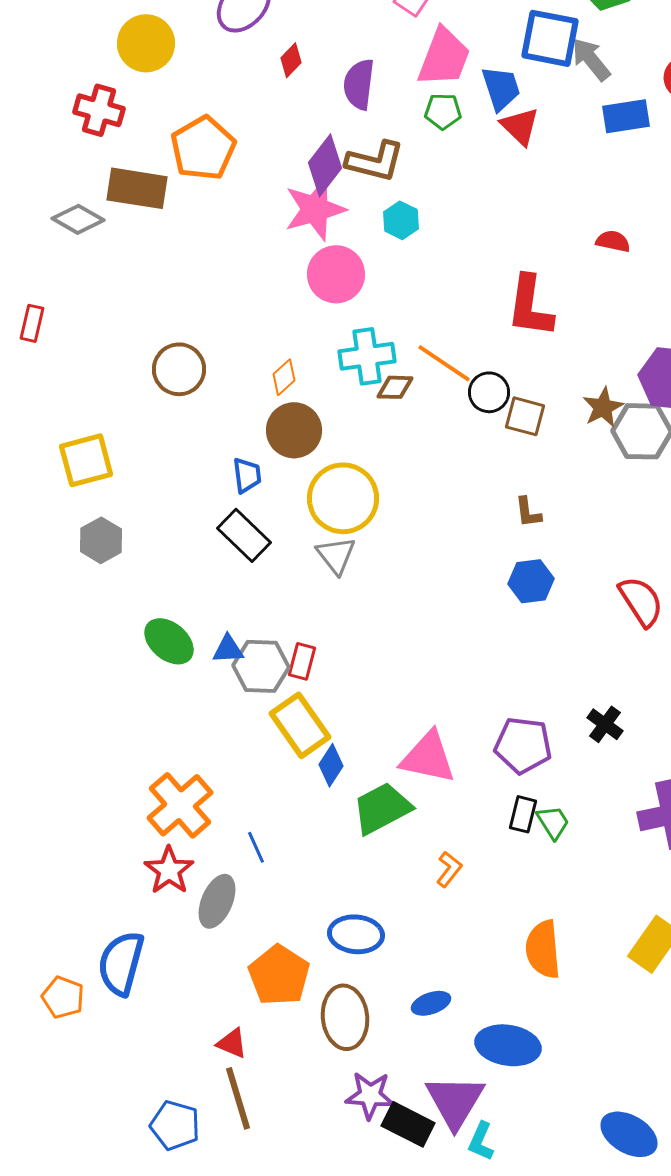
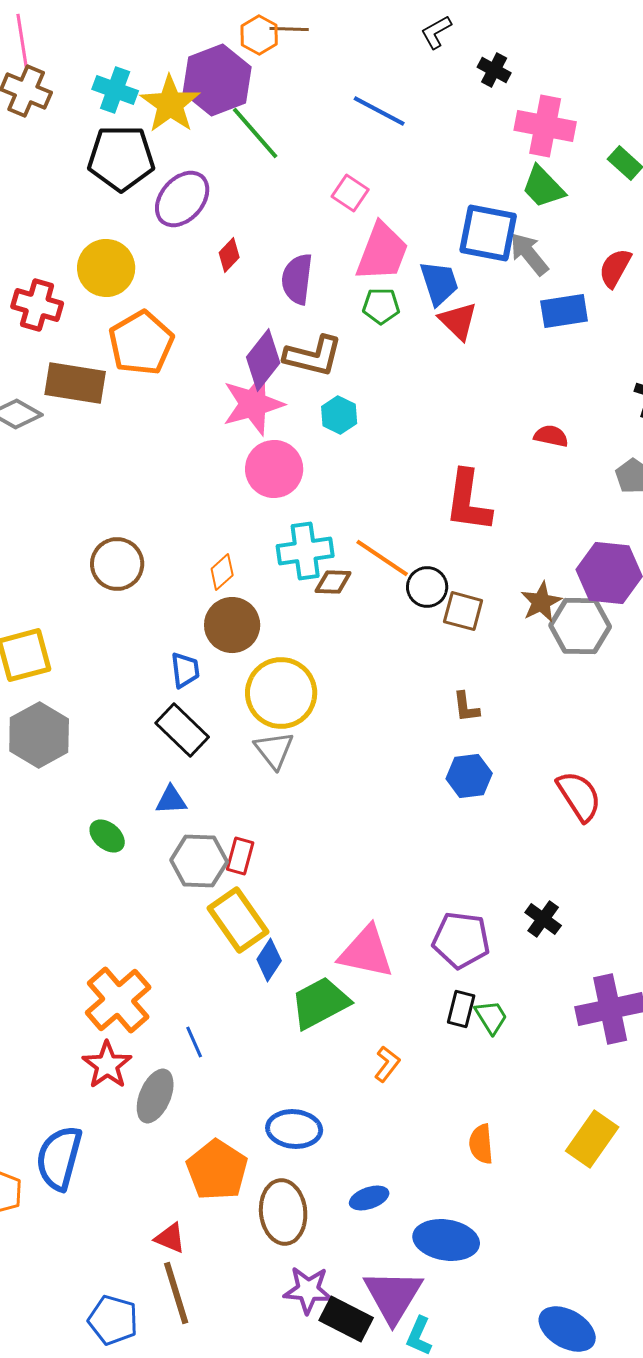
yellow circle: (146, 43) -> (106, 268), moved
gray hexagon: (101, 540) -> (39, 735), size x1.4
green ellipse: (169, 641) -> (107, 836), size x0.7
blue triangle: (228, 649) -> (171, 800), moved
orange semicircle: (543, 949) -> (481, 1144), size x0.7

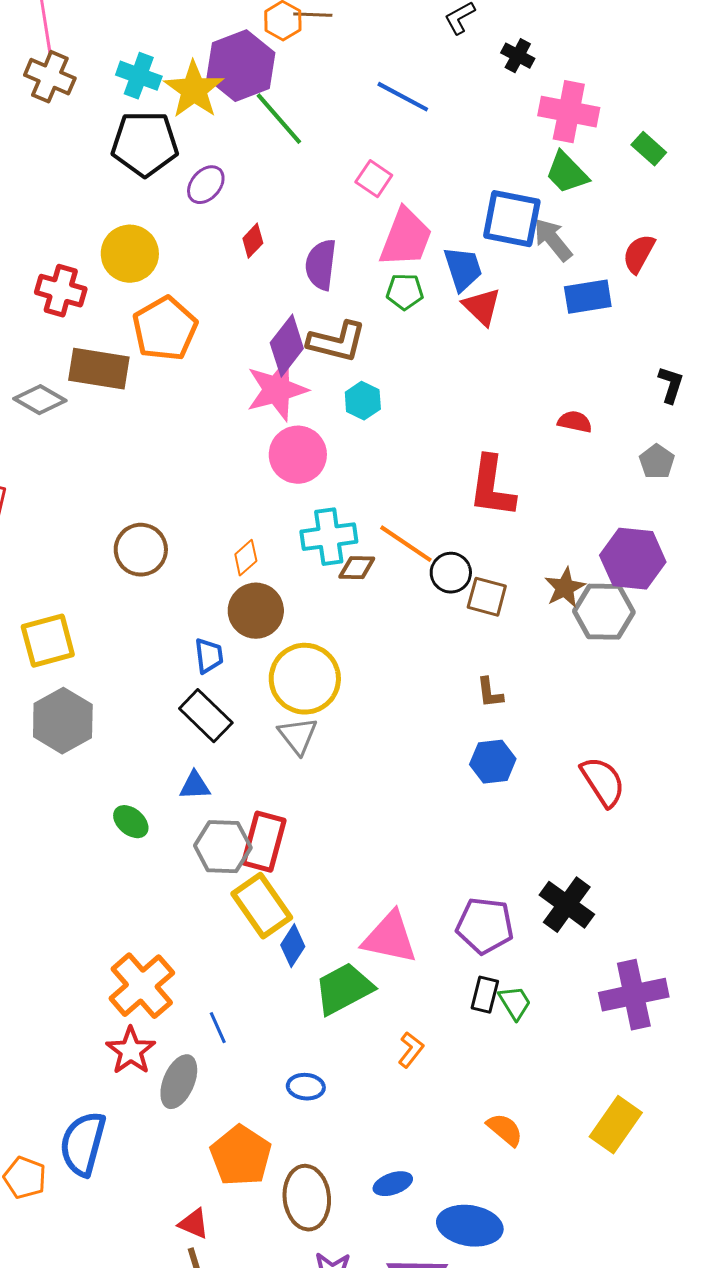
purple ellipse: (182, 199) -> (206, 185), size x0.7
red rectangle: (240, 856) -> (264, 842), size x1.6
black cross: (543, 919) -> (567, 905), size x1.5
blue ellipse: (294, 1129) -> (306, 1087), moved, size x0.7
orange semicircle: (481, 1144) -> (505, 1130), turned 135

